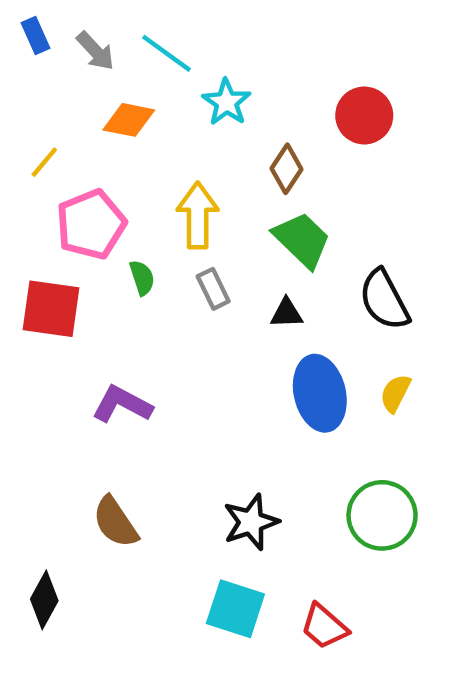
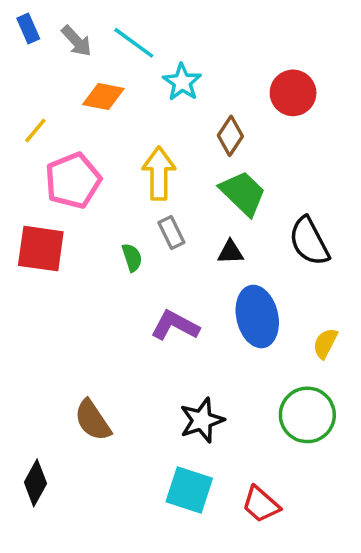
green semicircle: (142, 278) -> (132, 257), moved
yellow semicircle: (395, 393) -> (325, 343), moved
purple L-shape: (122, 404) -> (175, 325), moved

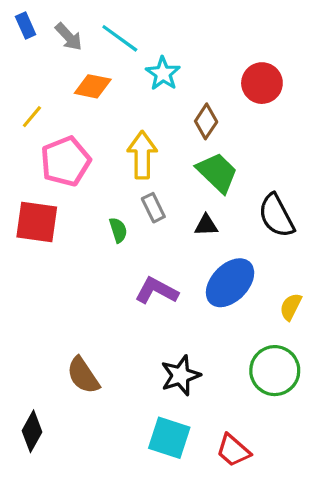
blue ellipse: (257, 317) -> (230, 283), turned 57

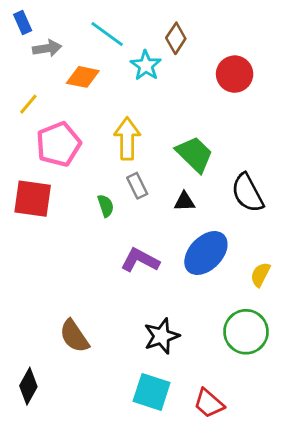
gray arrow: (69, 37) -> (47, 48), moved, turned -56
brown diamond: (206, 121) -> (176, 38), moved

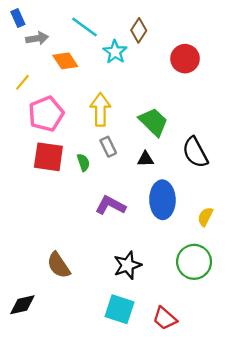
orange diamond: (83, 77) -> (65, 61), turned 45
red square: (33, 199) -> (48, 157), moved
blue ellipse: (206, 253) -> (162, 200), turned -45
black diamond: (28, 386) -> (22, 305), turned 48

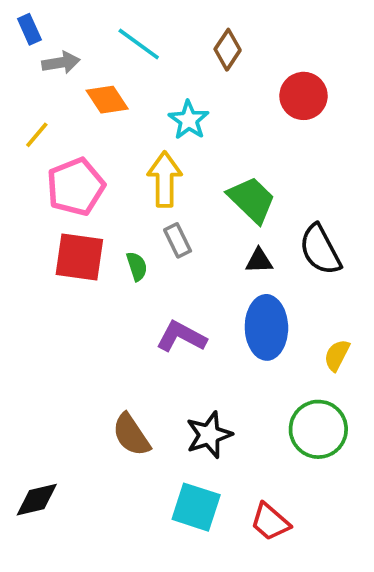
cyan star: (115, 52) -> (189, 120), moved
black triangle: (145, 159) -> (259, 261), moved
brown semicircle: (59, 265) -> (131, 435), moved

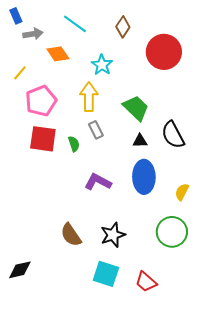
red circle: (303, 96) -> (164, 52), size x1.4

